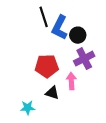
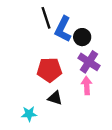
purple cross: (84, 59) -> (89, 62), turned -30
pink arrow: (71, 81) -> (87, 86), moved

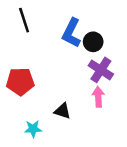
black line: (46, 18) -> (24, 20), moved
red pentagon: (49, 70) -> (20, 81), moved

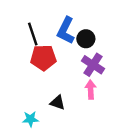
black line: (24, 20) -> (33, 34), moved
red pentagon: (20, 81) -> (43, 58), moved

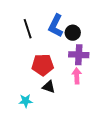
red pentagon: (43, 58) -> (43, 65), moved
purple cross: (93, 65) -> (79, 55), turned -30

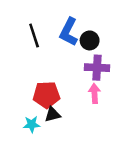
red pentagon: (43, 65) -> (46, 95), moved
black triangle: (49, 87) -> (53, 114), moved, turned -32

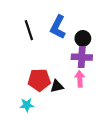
black circle: (90, 40) -> (83, 38), moved
black triangle: (53, 114) -> (57, 86), moved

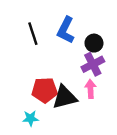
purple cross: (82, 57) -> (93, 64), turned -30
black triangle: (57, 86) -> (65, 97), size x1.6

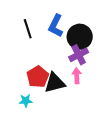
black circle: (94, 43) -> (80, 37), size x1.6
red pentagon: (45, 90) -> (38, 77), turned -30

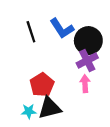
blue L-shape: (56, 26) -> (62, 28), turned -60
black triangle: (55, 83) -> (50, 108), moved

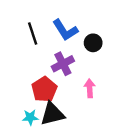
black circle: (88, 41) -> (93, 43), size x0.6
purple cross: (87, 60) -> (63, 64), moved

